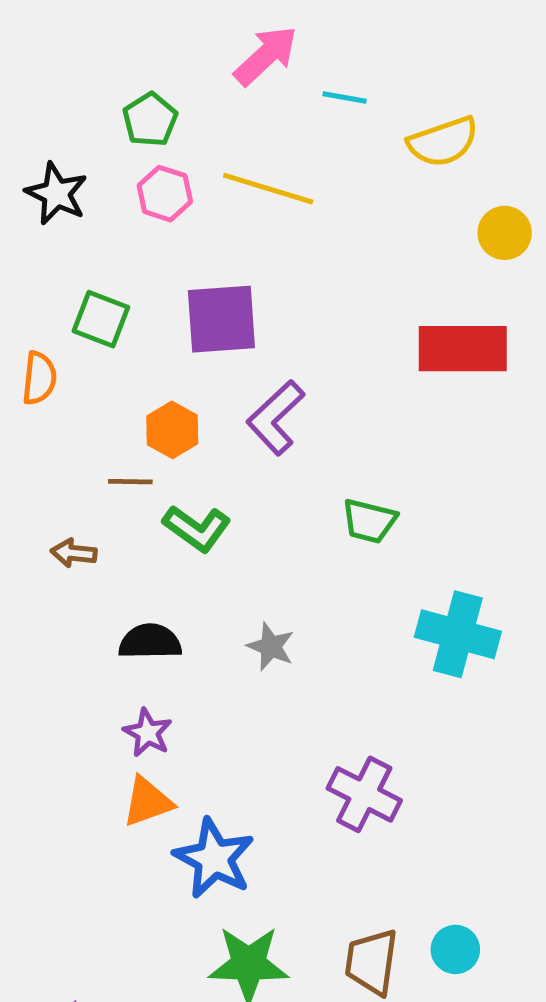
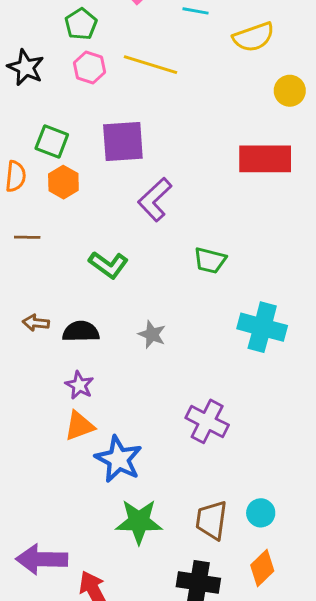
orange hexagon: (172, 430) -> (63, 182), moved
brown line: (130, 482) -> (27, 237), moved
brown arrow: (74, 553) -> (36, 323), moved

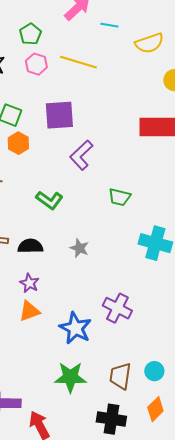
blue star: (119, 459) -> (75, 328), moved

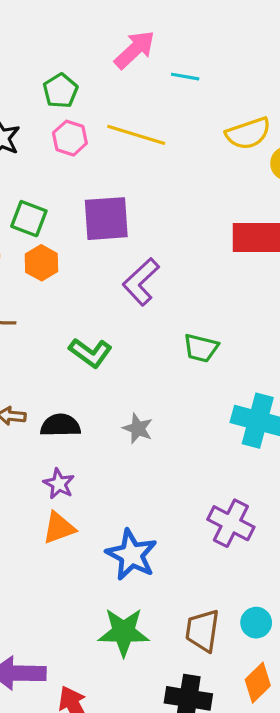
yellow semicircle: (149, 43) -> (248, 133), moved
purple cross: (117, 308) -> (231, 523), moved

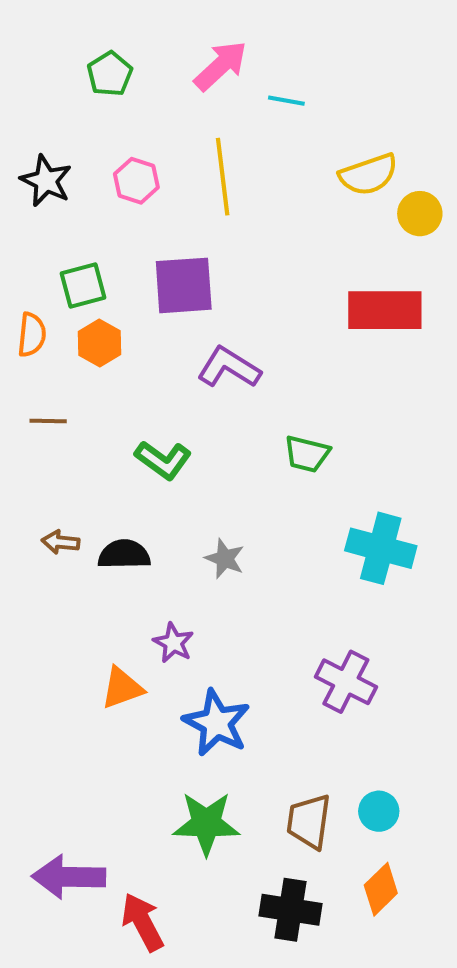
green pentagon: (60, 91) -> (110, 74), moved
yellow line: (136, 135) -> (223, 177), turned 66
green square: (29, 219) -> (83, 285), turned -36
purple L-shape: (141, 282) -> (229, 368), turned 75
purple star: (59, 484) -> (173, 643), moved

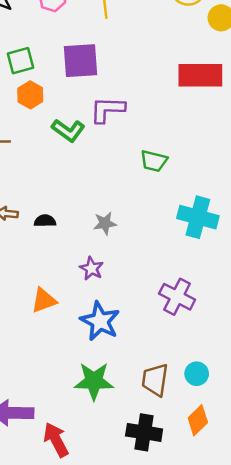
purple L-shape: (229, 368) -> (107, 110), turned -30
green L-shape: (163, 460) -> (68, 130), moved
black semicircle: (124, 554) -> (45, 221), size x0.7
gray star: (225, 559) -> (105, 223), turned -30
purple star: (173, 643) -> (91, 269), moved

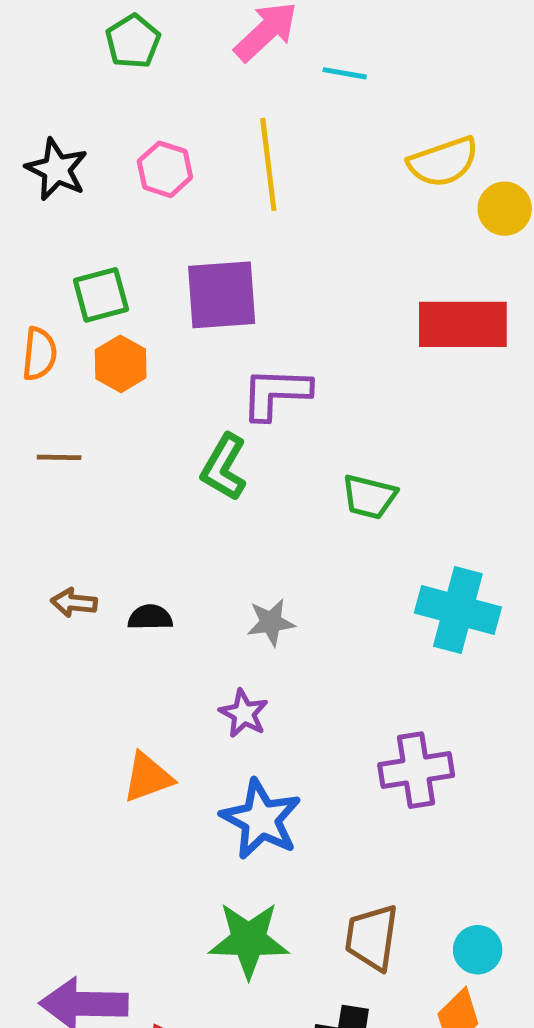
green L-shape: (68, 130) -> (224, 467), moved, turned 84
purple cross: (177, 297) -> (416, 770), turned -36
cyan circle: (197, 374) -> (478, 950), moved

